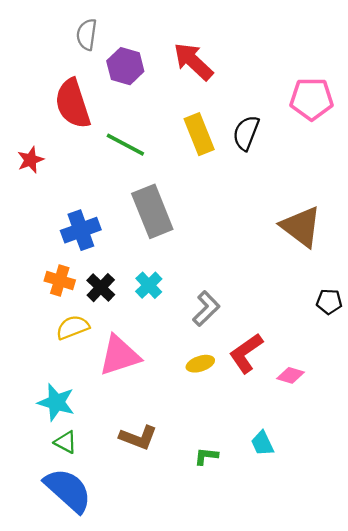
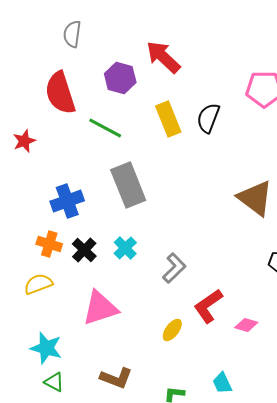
purple hexagon: (125, 66) -> (120, 78), moved
yellow semicircle: (73, 327) -> (38, 284), moved
yellow ellipse: (200, 364) -> (172, 330), moved, turned -35

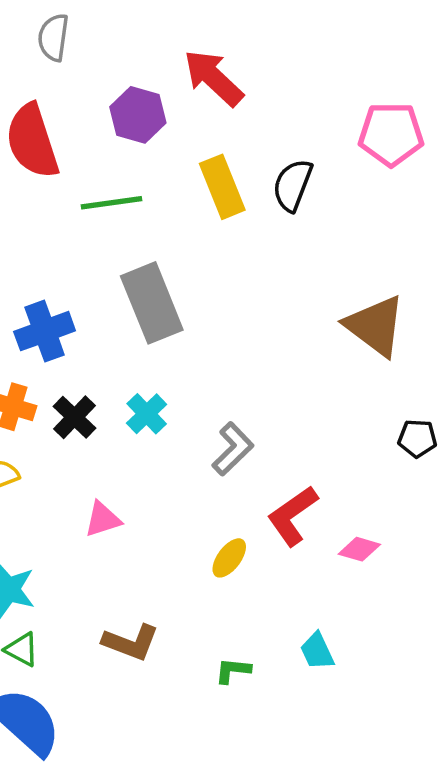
green line: (105, 128) -> (111, 203), turned -36
pink triangle: (100, 308) -> (103, 519), size x0.6

